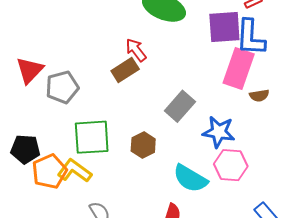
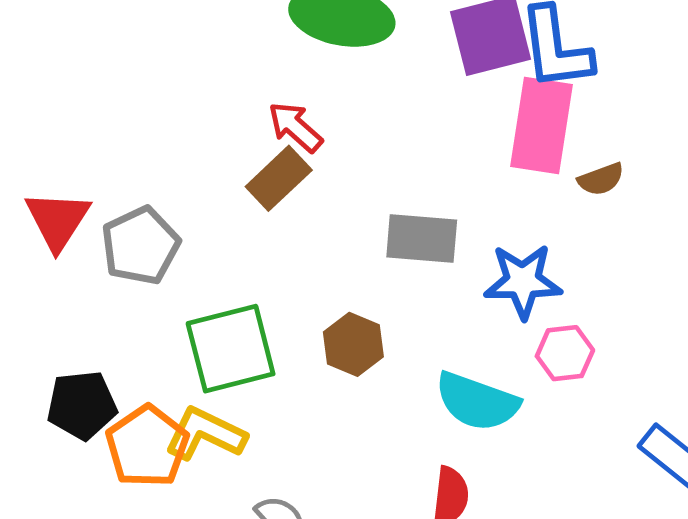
gray rectangle: (180, 106) -> (422, 238), turned 64
pink hexagon: (231, 165) -> (565, 353), size x0.7

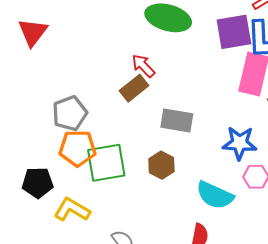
red triangle: (58, 220) -> (33, 32), moved
gray rectangle: (422, 238) -> (177, 120), moved
yellow L-shape: (205, 434) -> (72, 210), moved
orange pentagon: (147, 446) -> (78, 148), moved, turned 30

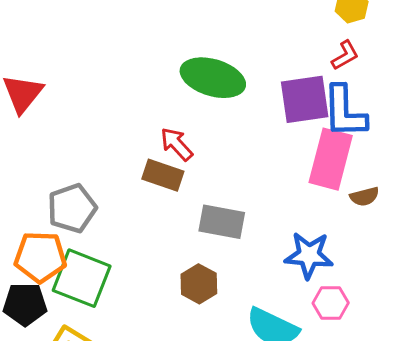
brown rectangle: (134, 88) -> (163, 175), turned 56
orange pentagon: (78, 148) -> (40, 257), moved
green square: (106, 163) -> (82, 278), moved, turned 30

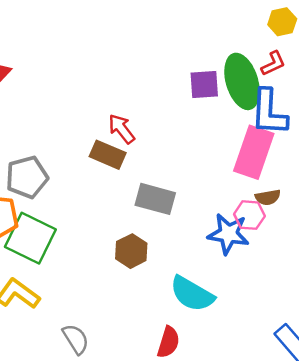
green ellipse: (213, 78) -> (242, 81), moved, turned 52
purple square: (305, 99) -> (204, 85), moved, size x0.7
brown semicircle: (364, 197) -> (268, 197), moved
pink hexagon: (331, 303) -> (249, 215), moved

